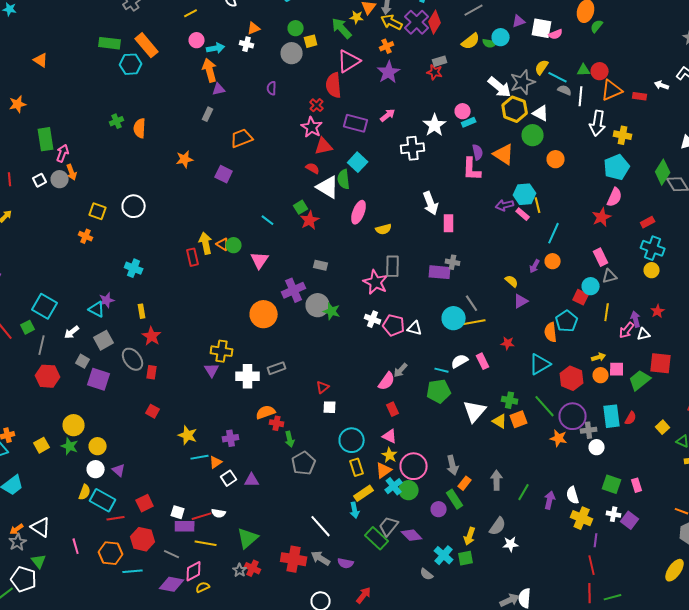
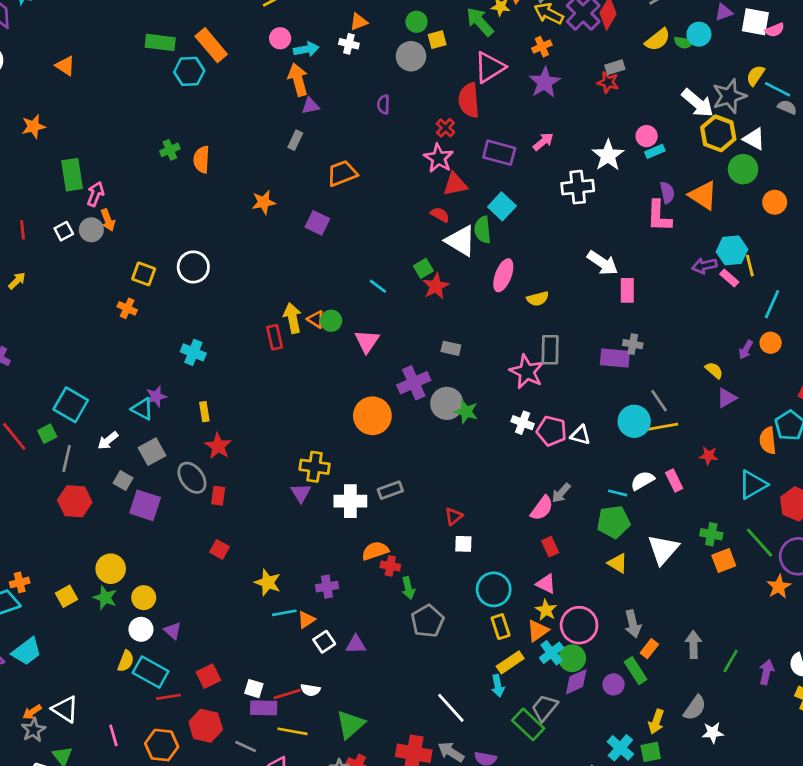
white arrow: (431, 203) -> (602, 263), turned -35
yellow triangle: (500, 421) -> (618, 563), moved
orange star: (559, 438) -> (779, 587), turned 30
purple diamond: (412, 535) -> (576, 682), moved, turned -70

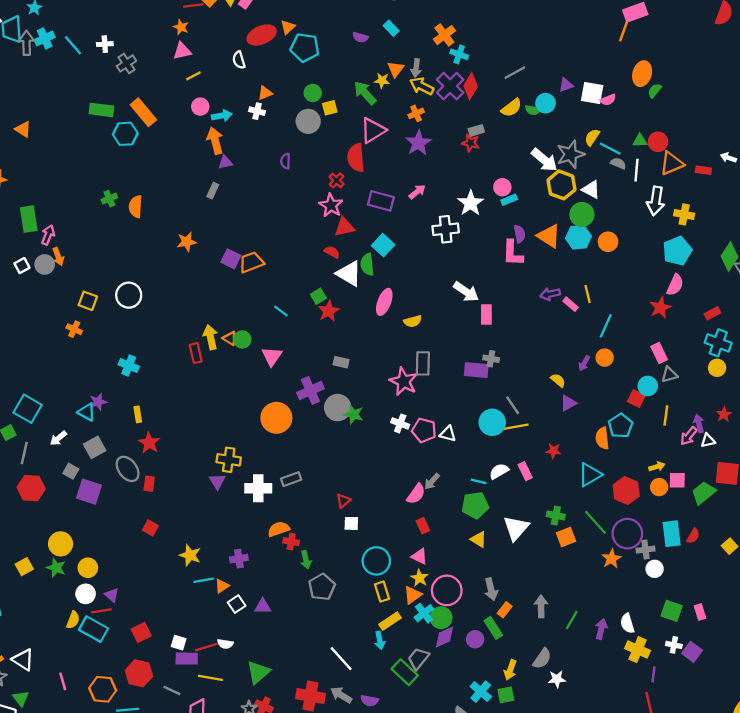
orange trapezoid: (342, 173) -> (251, 262), moved
cyan hexagon: (732, 250) -> (578, 237), moved
red line: (169, 697) -> (101, 611), moved

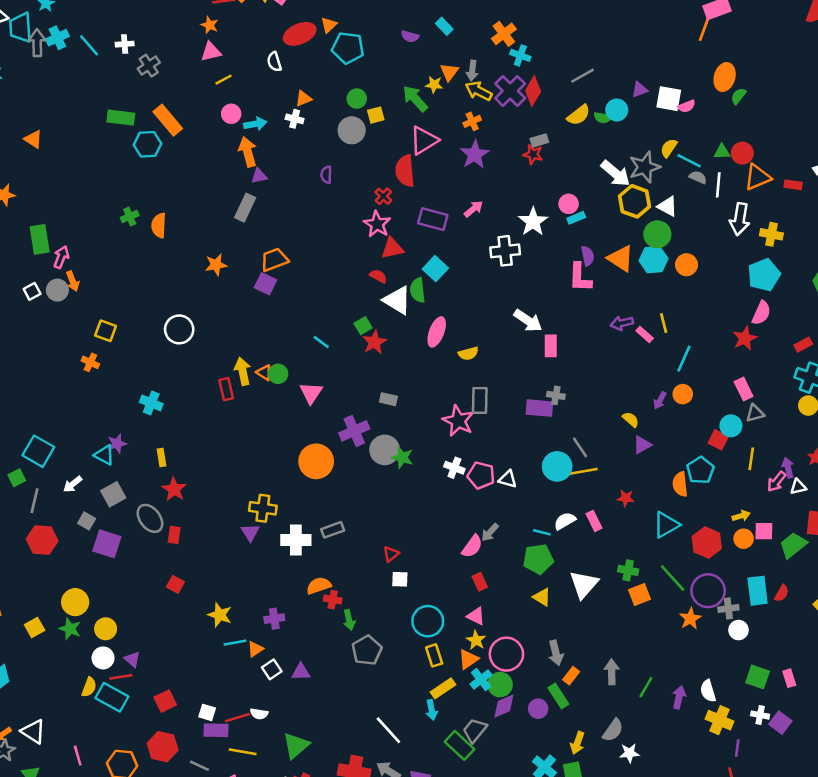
gray rectangle: (213, 191) -> (245, 208), size x1.5
orange trapezoid: (251, 262) -> (274, 260), moved
white circle: (129, 295) -> (179, 329), moved

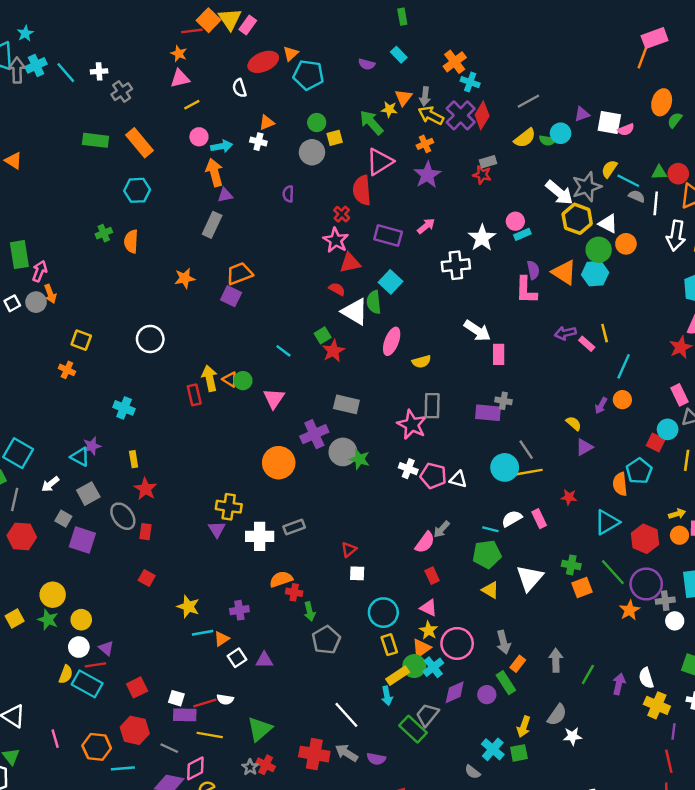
cyan hexagon: (147, 144) -> (137, 190), moved
orange circle: (687, 265) -> (626, 244), moved
gray rectangle: (388, 399) -> (346, 404), size x1.5
green circle: (500, 685) -> (414, 666), moved

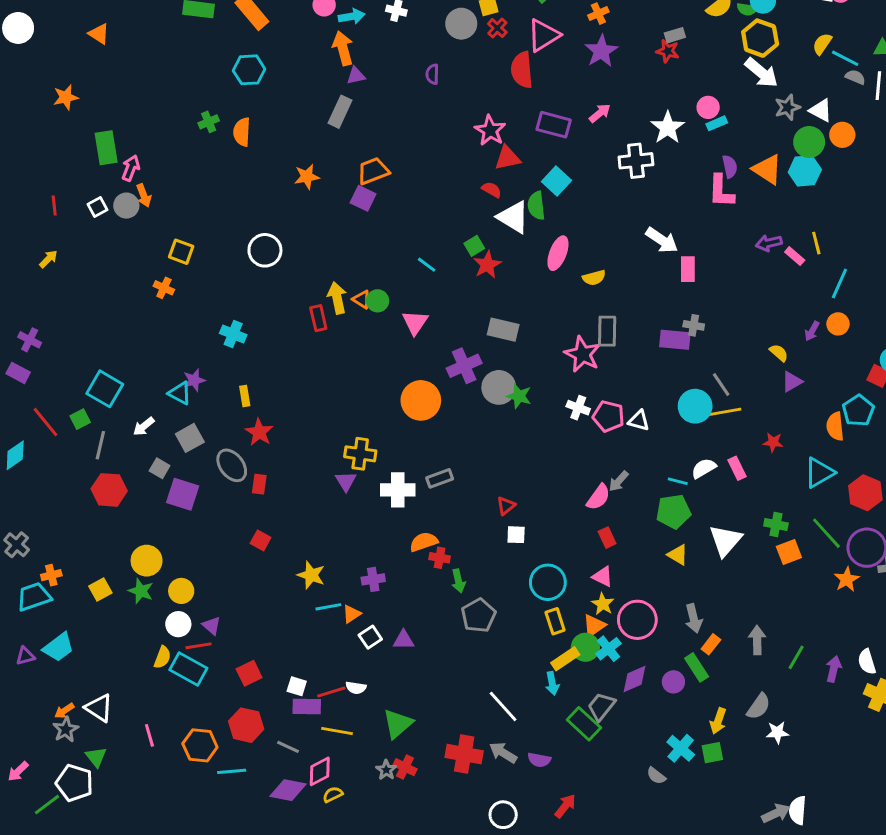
gray star: (587, 187) -> (787, 107), moved, size x0.7
red cross: (342, 214) -> (497, 28), moved
yellow hexagon: (577, 219) -> (760, 38), moved

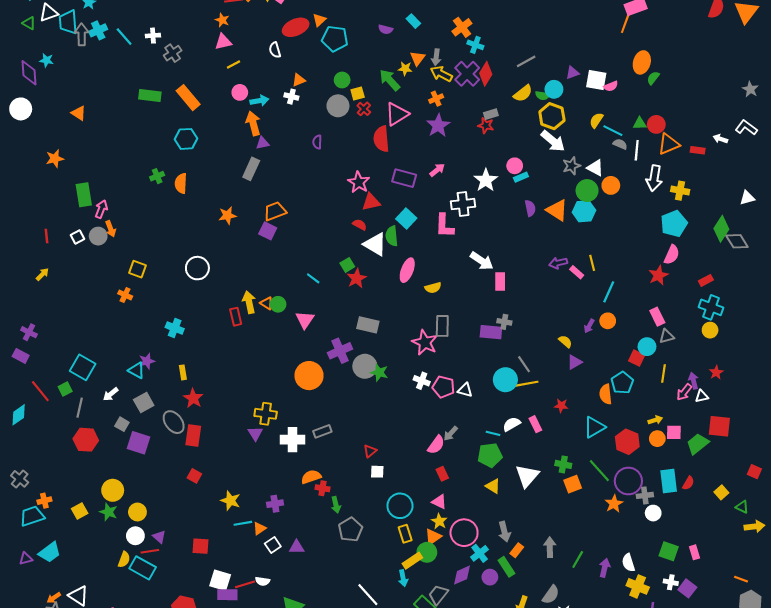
pink L-shape: (721, 191) -> (444, 226), moved
red rectangle: (259, 484) -> (193, 436), size x1.5
cyan cross: (608, 649) -> (480, 553), moved
red square: (249, 673) -> (201, 546), moved, turned 30
white square: (297, 686) -> (220, 580), size x1.5

